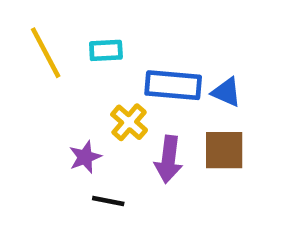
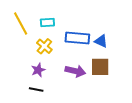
yellow cross: (129, 122) -> (44, 46), moved
purple arrow: (168, 159) -> (75, 71), turned -84
black line: (108, 201) -> (36, 90), moved

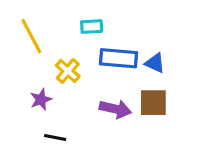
cyan rectangle: (47, 23) -> (92, 27), moved
purple star: (38, 70) -> (41, 99), moved

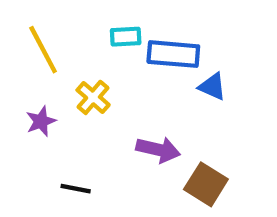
blue rectangle: (119, 58) -> (173, 54), moved
purple star: (41, 99) -> (41, 121), moved
brown square: (153, 103) -> (206, 184), moved, turned 32

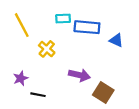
blue triangle: (212, 87) -> (116, 40), moved
purple star: (41, 121) -> (21, 78), moved

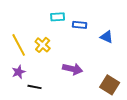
yellow line: (22, 25) -> (19, 45), moved
blue rectangle: (87, 27) -> (80, 25), size x0.6
brown square: (103, 92) -> (110, 85), moved

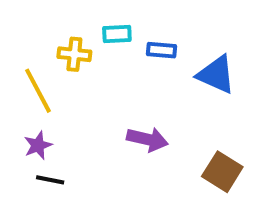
blue triangle: (107, 37) -> (216, 74), size x1.5
yellow cross: (43, 45) -> (74, 54), moved, turned -35
black line: (35, 87) -> (50, 180), moved

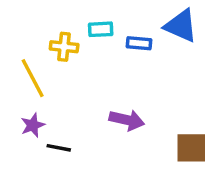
blue triangle: (216, 74) -> (181, 26), moved
brown square: (222, 172) -> (191, 148), turned -32
black line: (50, 180) -> (59, 148), moved

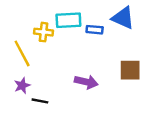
cyan rectangle: (101, 29) -> (68, 20), size x1.5
brown square: (191, 148) -> (130, 70), moved

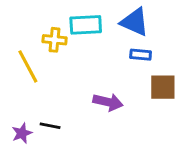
blue triangle: (123, 18) -> (135, 22), moved
blue rectangle: (95, 30) -> (141, 55), moved
purple star: (22, 86) -> (22, 133), moved

